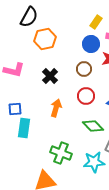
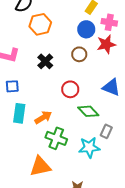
red circle: (86, 96) -> (70, 89), moved
orange arrow: (56, 108) -> (43, 117), moved, turned 42
blue square: (15, 109) -> (12, 86), moved

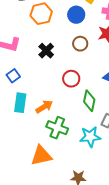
blue circle: (86, 29) -> (76, 15), moved
blue square: (12, 86) -> (13, 76), turned -32
green diamond: (88, 111) -> (89, 101), turned 55

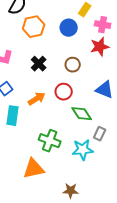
brown circle: (80, 44) -> (73, 65), moved
green diamond: (89, 101) -> (82, 114), turned -45
orange arrow: (44, 107) -> (37, 99), moved

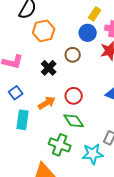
blue circle: (69, 28) -> (88, 33), moved
brown circle: (73, 65) -> (73, 55), moved
green diamond: (82, 114) -> (74, 121), moved

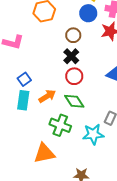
black cross: (49, 68) -> (71, 56), moved
blue square: (16, 93) -> (24, 79), moved
orange arrow: (47, 103) -> (47, 96), moved

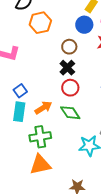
green cross: (60, 125) -> (40, 137), moved, turned -30

